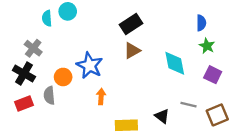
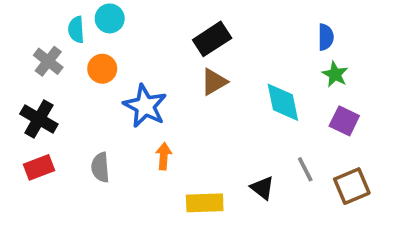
gray cross: (33, 48) -> (48, 61), moved
orange circle: (63, 77) -> (102, 69), moved
gray semicircle: (49, 95) -> (100, 167), moved
gray line: (189, 105) -> (305, 169), turned 49

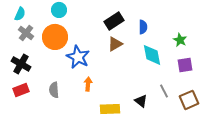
cyan semicircle: (76, 30) -> (20, 14), moved, turned -152
blue semicircle: (326, 37) -> (143, 27), moved
orange circle: (102, 69) -> (55, 37), size x1.6
purple square: (344, 121) -> (185, 65), turned -35

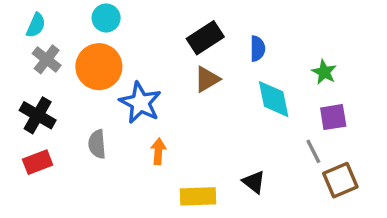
gray semicircle: (54, 90) -> (97, 144), moved
gray line: (164, 91) -> (313, 151), moved

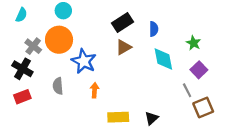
gray cross: (47, 59) -> (33, 46), moved
purple square: (333, 117) -> (199, 70), turned -35
black triangle: (254, 182) -> (152, 118), moved, turned 40

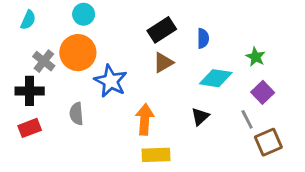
cyan diamond: (163, 59) -> (216, 78), turned -70
black cross: (22, 69) -> (30, 91), turned -30
orange arrow: (95, 90) -> (145, 119), moved, size x1.5
black triangle: (152, 118) -> (200, 117), moved

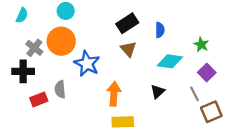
brown triangle: (163, 63) -> (128, 49), turned -42
red rectangle: (30, 128) -> (39, 99), moved

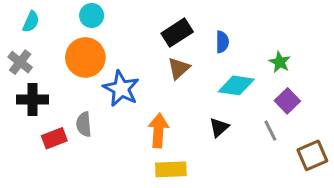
gray cross: (34, 48) -> (20, 62), moved
brown triangle: (128, 49) -> (179, 68), turned 30
brown square: (211, 112) -> (312, 155), moved

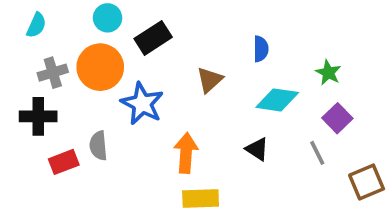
black rectangle: (177, 33) -> (153, 38), moved
gray cross: (20, 62) -> (53, 73), moved, turned 35
black triangle: (219, 127) -> (257, 149), turned -45

